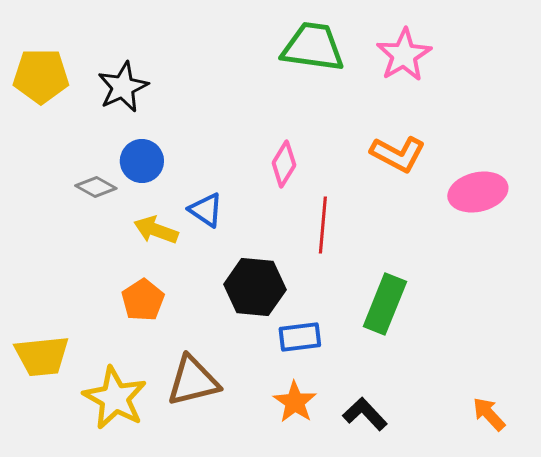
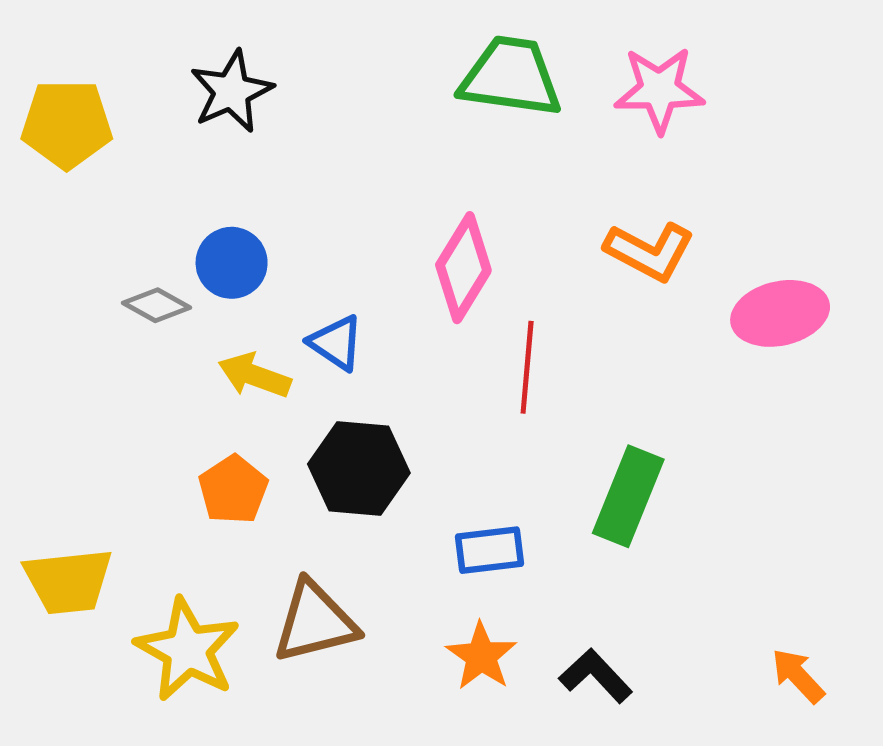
pink star: (404, 55) -> (659, 90), turned 30
black star: (123, 87) -> (232, 91), moved
pink diamond: (284, 164) -> (463, 268), size x1.4
black hexagon: (255, 287) -> (359, 468), moved

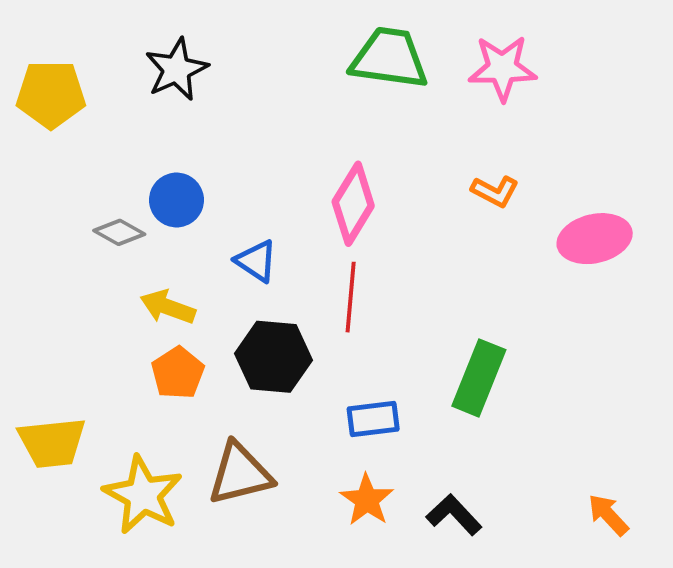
orange L-shape: (649, 251) -> (495, 191), size x0.7
red line: (527, 367) -> (351, 297), moved
yellow arrow: (254, 375) -> (168, 307), moved

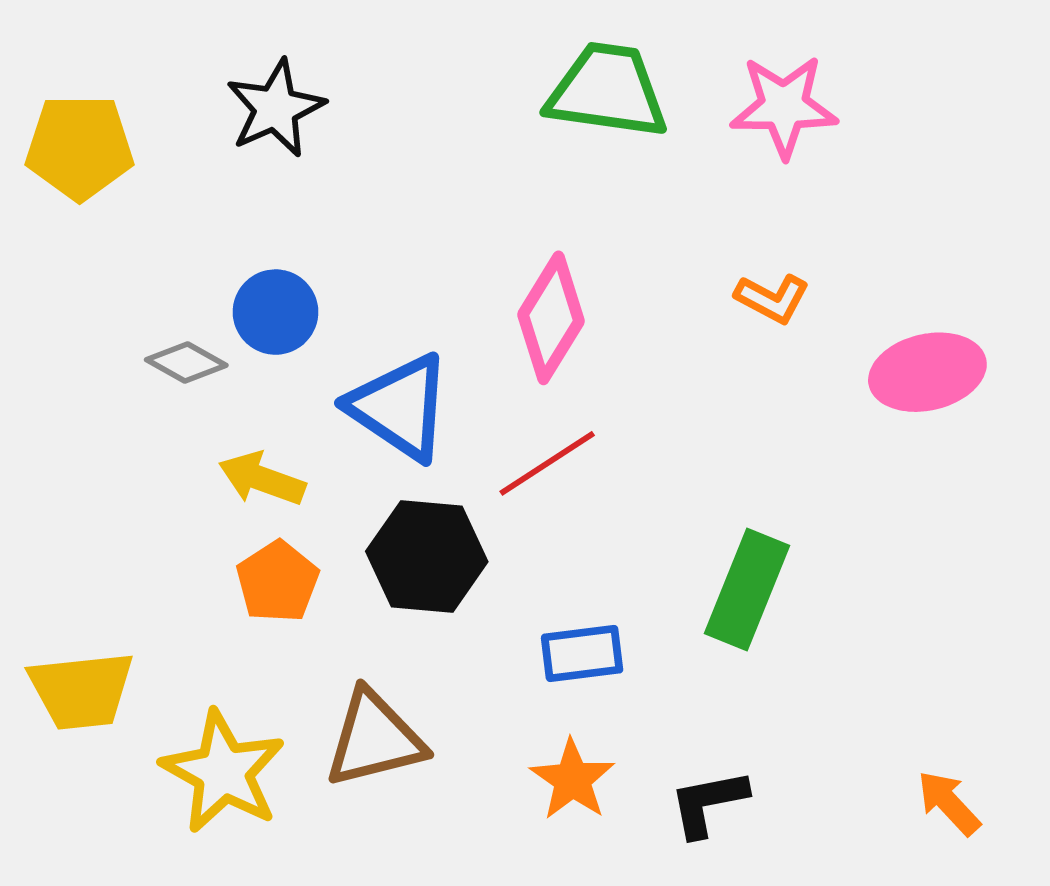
blue triangle: (256, 261) -> (400, 407), size x1.6
red line: (351, 297) -> (547, 463), turned 52
black L-shape: (454, 515) -> (708, 803), turned -58

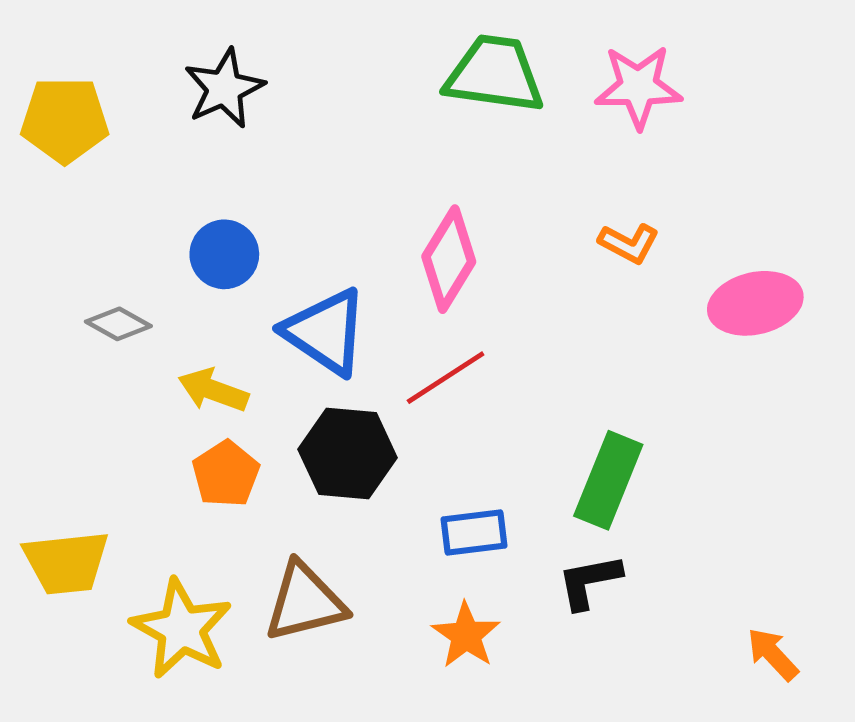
gray diamond: (186, 362) -> (118, 324), moved
black L-shape: (708, 803) -> (589, 581), moved

